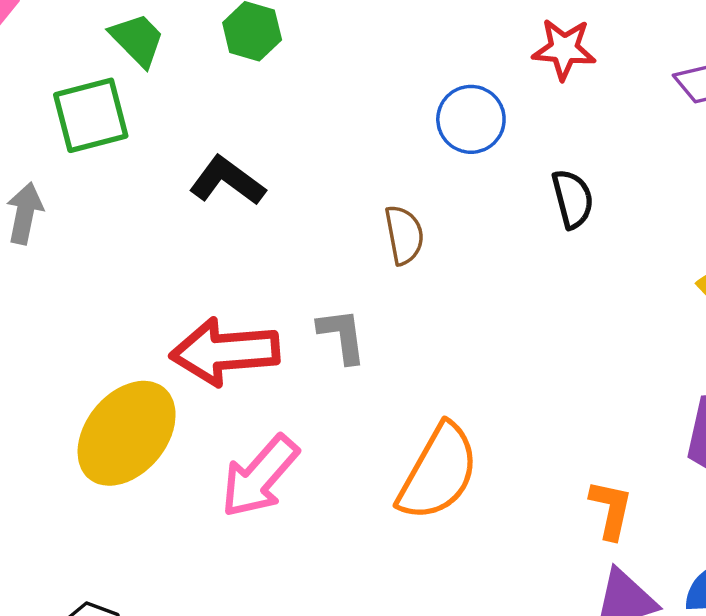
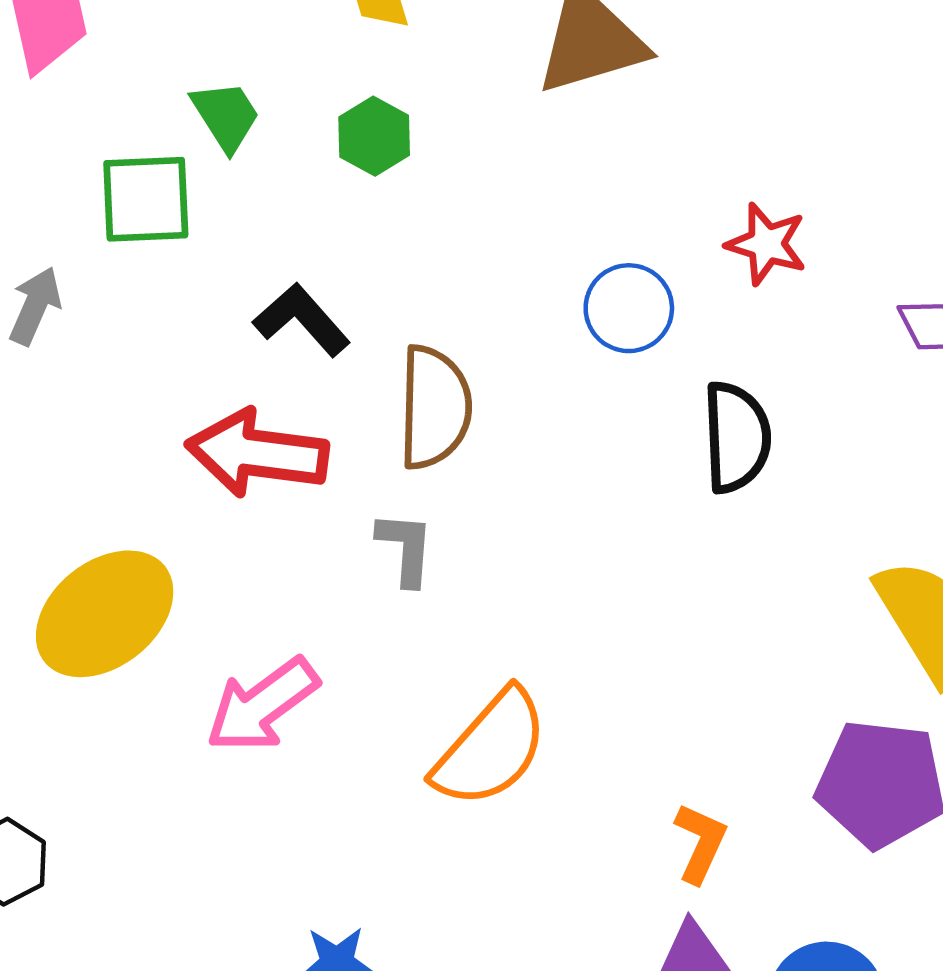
black semicircle: (573, 199) -> (737, 437), size x1.4
brown semicircle: (404, 235) -> (435, 407), moved, size x1.6
red arrow: (225, 352) -> (257, 453), moved

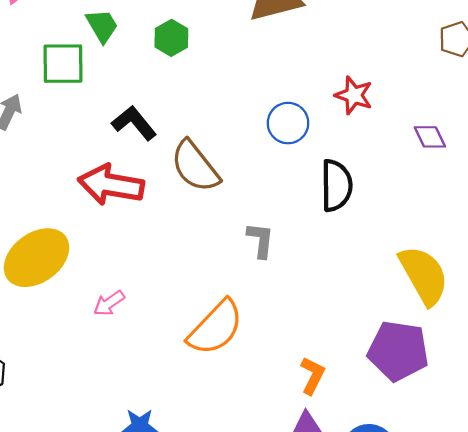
brown semicircle: (435, 407) -> (195, 166), turned 138
gray L-shape: (406, 548) -> (261, 240), moved
pink arrow: (262, 705) -> (109, 303), size x0.6

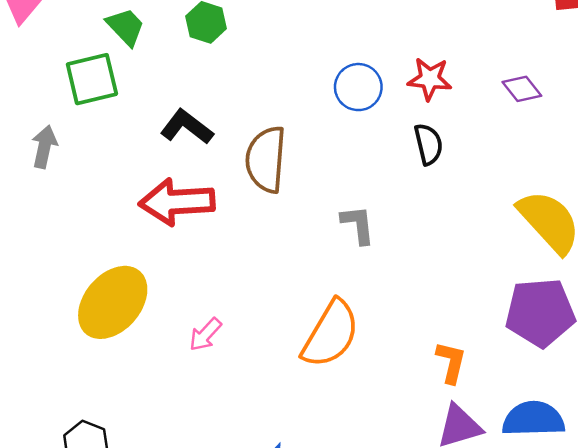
red star: (354, 95) -> (430, 79), moved
purple diamond: (430, 137) -> (522, 89), moved
brown semicircle: (195, 166) -> (266, 159), turned 56
black semicircle: (336, 186) -> (428, 144), size x0.7

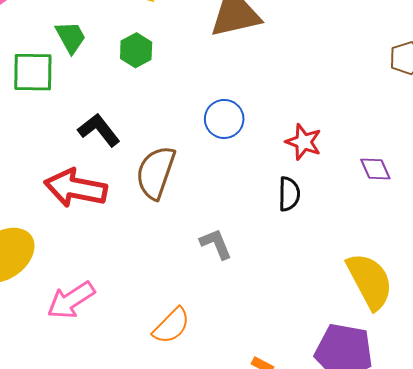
blue circle: (358, 87) -> (224, 119), moved
gray L-shape: (358, 225) -> (216, 244), turned -30
pink arrow: (205, 334) -> (71, 300), size x1.6
orange semicircle: (331, 334) -> (171, 326), size x0.7

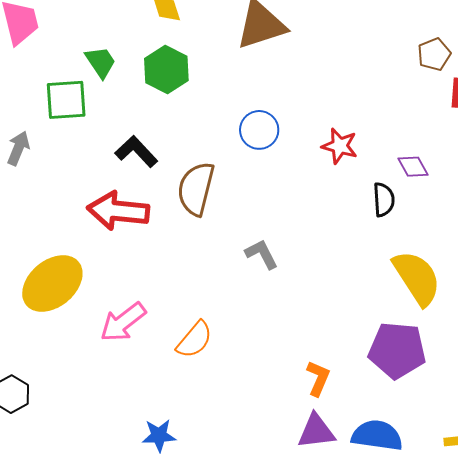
green hexagon: (136, 50) -> (166, 70), size x1.4
black semicircle: (289, 194) -> (384, 200), moved
orange semicircle: (171, 326) -> (194, 340), moved

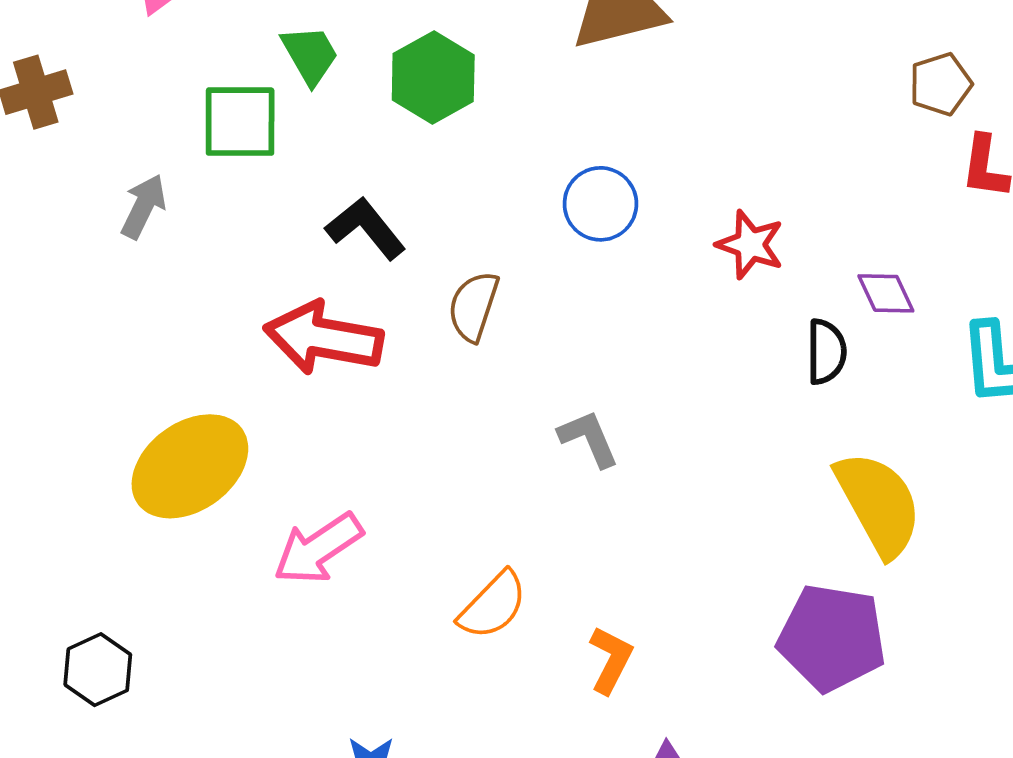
brown semicircle: (196, 189) -> (473, 306), size x0.7
orange semicircle: (194, 340) -> (493, 605), moved
orange L-shape: (318, 378) -> (611, 660), moved

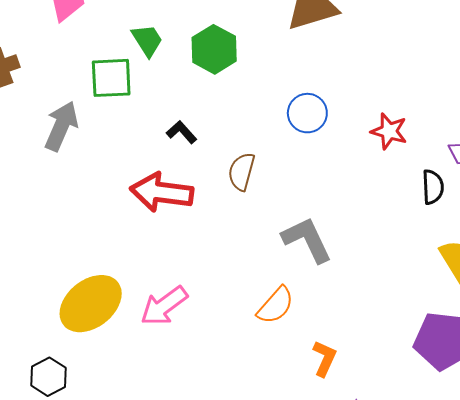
gray arrow: (143, 206) -> (61, 126), size x1.4
black L-shape: (366, 228) -> (182, 132), size x0.7
gray L-shape: (589, 439) -> (307, 240), size x1.5
yellow ellipse: (190, 466) -> (91, 304), moved
orange semicircle: (493, 605) -> (276, 305), moved

